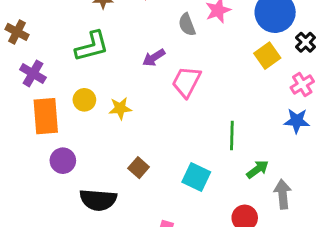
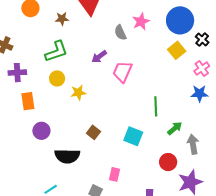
purple cross: (33, 73) -> (17, 73), turned -30
yellow circle: (84, 100) -> (57, 78), moved
orange rectangle: (46, 116) -> (28, 101), size x0.7

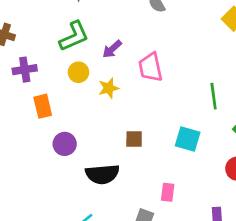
purple arrow: (99, 57) -> (112, 49), moved
pink trapezoid: (122, 72) -> (151, 67), moved, turned -30
brown square: (93, 132) -> (134, 139), turned -32

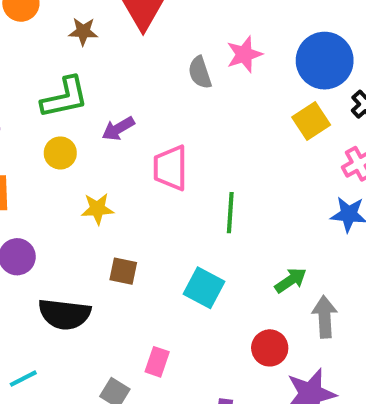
yellow star: (109, 88) -> (97, 209), moved
green line: (214, 96) -> (230, 213), moved

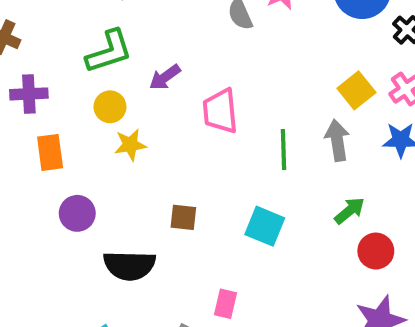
yellow square: (311, 121) -> (356, 90), moved
yellow star: (97, 209) -> (130, 145), moved
gray arrow: (325, 317) -> (337, 140), moved
red circle: (270, 348) -> (376, 251), moved

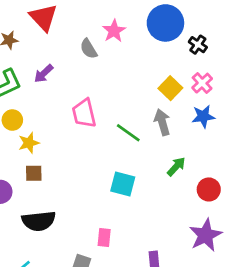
purple arrow: (165, 77) -> (44, 74), moved
green line: (283, 150) -> (128, 133), turned -45
brown square: (183, 217) -> (34, 173), moved
red circle: (376, 251) -> (209, 189), moved

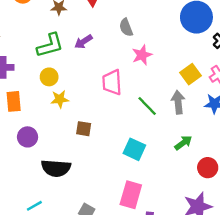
pink star: (114, 31) -> (142, 55), moved
brown square: (34, 173) -> (84, 129), moved
pink rectangle: (104, 237) -> (131, 195), moved, size x1.6

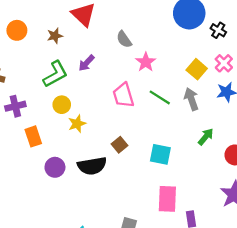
green line: (147, 106) -> (160, 97), moved
brown square: (84, 129) -> (119, 145), moved, turned -35
black semicircle: (56, 168) -> (92, 166), moved

